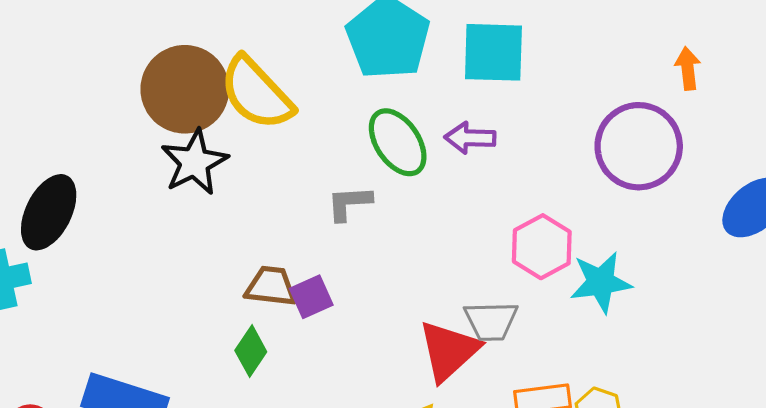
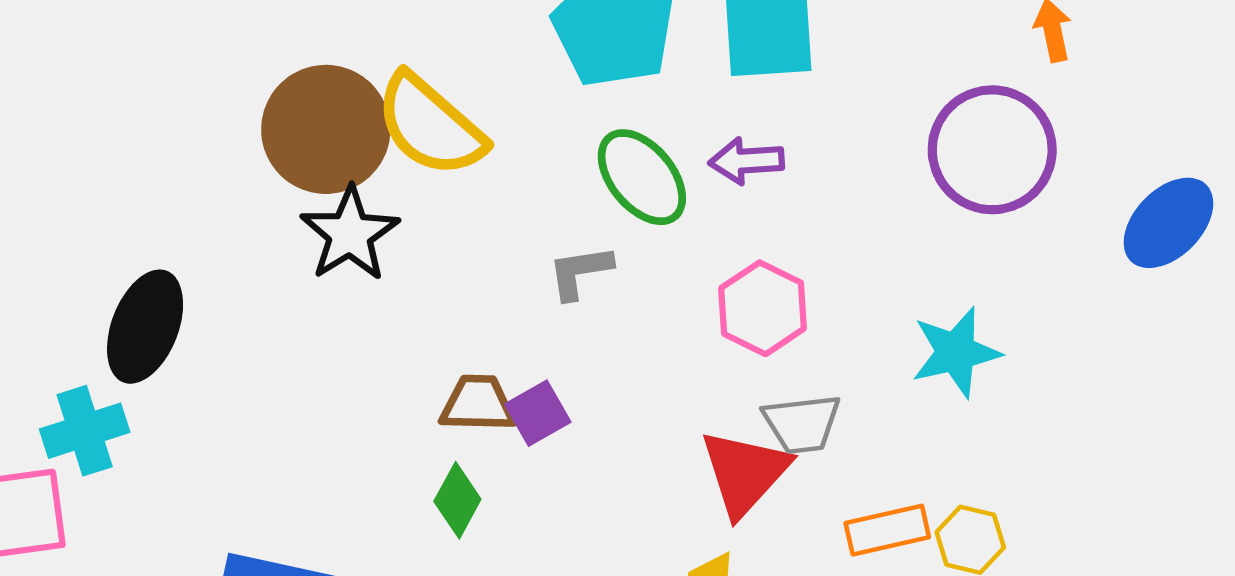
pink hexagon: (542, 247) -> (763, 308), moved

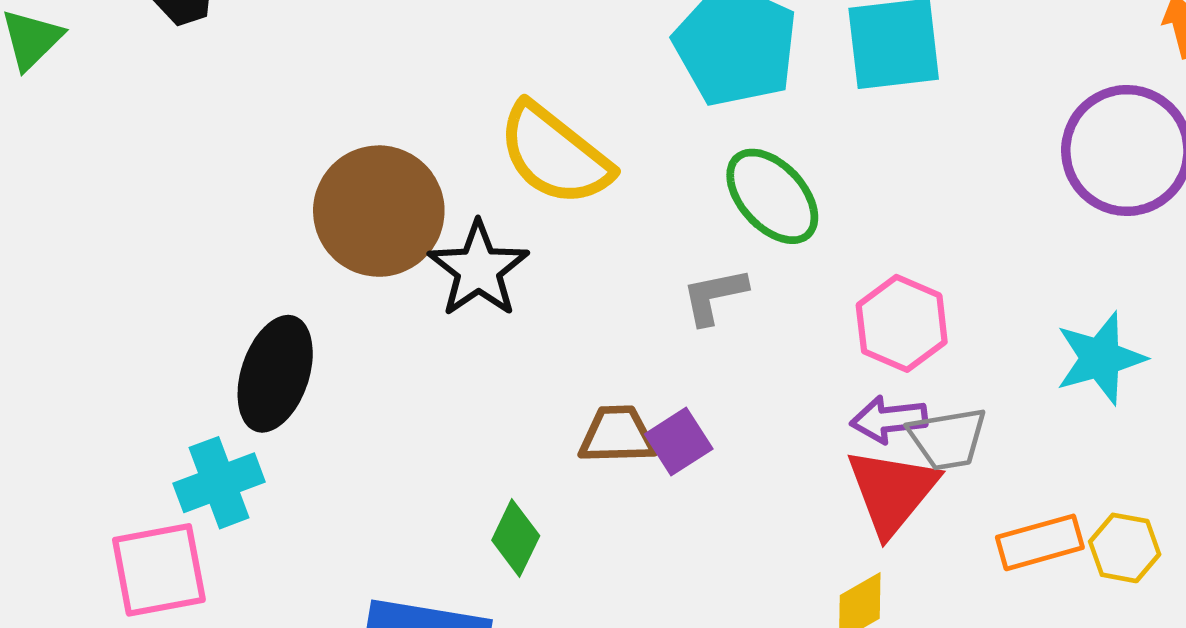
brown circle: (326, 129) -> (379, 211), moved
purple arrow: (746, 161) -> (889, 419), moved
green diamond: (457, 500) -> (516, 538), moved

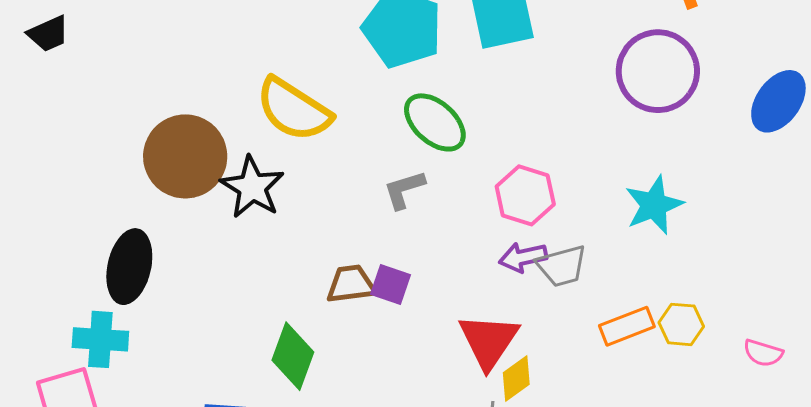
purple square: (679, 441) -> (391, 284), turned -33
cyan cross: (219, 483) -> (100, 339), turned 30
red triangle: (892, 491) -> (489, 341), moved
green diamond: (516, 538) -> (293, 356), size x1.4

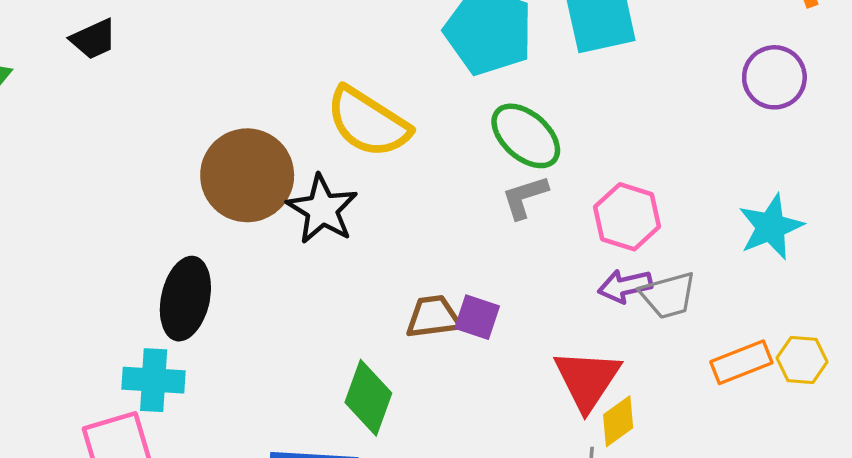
purple circle: (658, 71) -> (774, 77), size x0.7
gray L-shape: (404, 190) -> (525, 197), moved

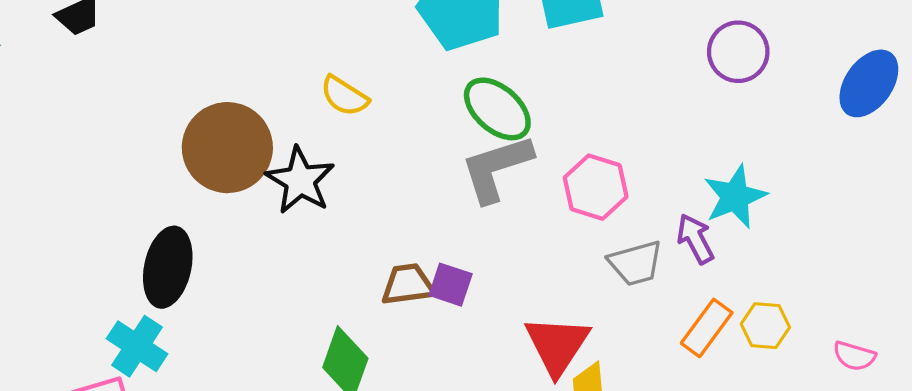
yellow semicircle: (368, 122) -> (344, 96), size x0.6
gray L-shape: (525, 197) -> (496, 168), size x1.6
purple arrow: (625, 286) -> (695, 239), moved, turned 75
orange rectangle: (741, 362) -> (707, 328), turned -32
cyan cross: (154, 380) -> (137, 346), turned 30

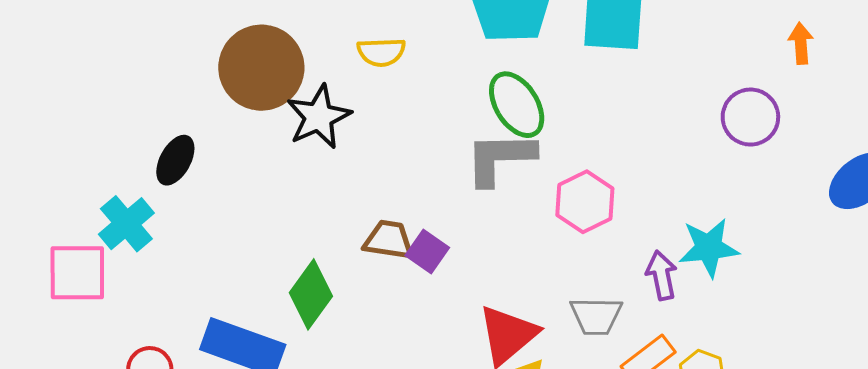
yellow semicircle: (344, 96) -> (381, 52), turned -51
gray trapezoid: (636, 263) -> (596, 316), moved
black ellipse: (168, 267) -> (175, 160), size x0.7

